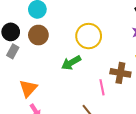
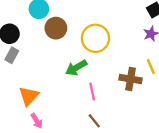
brown circle: (38, 35) -> (56, 28), moved
pink line: (102, 87) -> (92, 91), moved

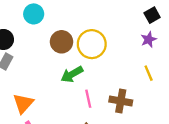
brown circle: (56, 28) -> (62, 42), moved
brown cross: (131, 79) -> (121, 101), moved

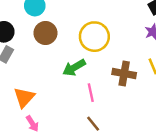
brown circle: (62, 42) -> (45, 33), moved
brown cross: (121, 101) -> (124, 74), moved

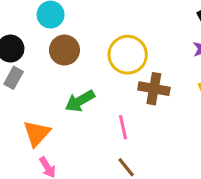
green arrow: (74, 68) -> (80, 101), moved
brown cross: (124, 74) -> (154, 89), moved

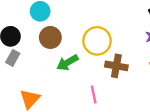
green arrow: (80, 101) -> (67, 63), moved

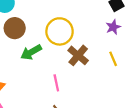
brown cross: (116, 66) -> (78, 55), turned 30

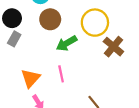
pink line: (56, 83) -> (61, 74), moved

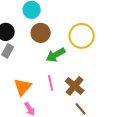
brown cross: (113, 47) -> (75, 86), moved

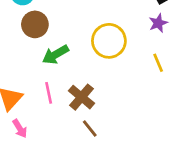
yellow circle: (82, 36) -> (109, 41), moved

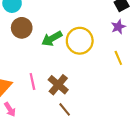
green arrow: (55, 55) -> (52, 39), moved

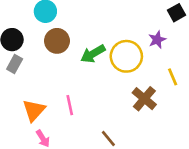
purple star: (118, 27) -> (157, 40), moved
brown cross: (58, 85) -> (144, 99), moved

